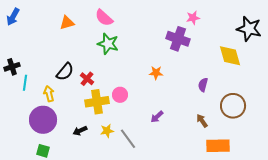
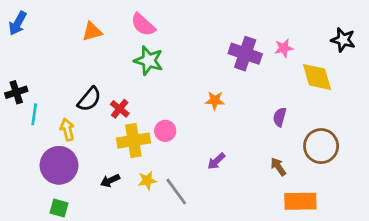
pink star: (193, 18) -> (284, 48), moved
black star: (249, 29) -> (343, 40), size x0.7

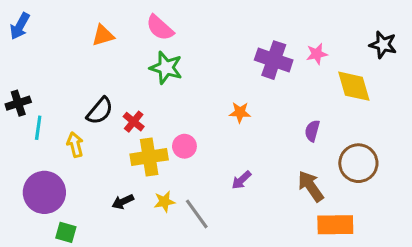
purple circle: (59, 165) -> (44, 192), moved
brown arrow: (278, 167) -> (311, 186), size x1.5

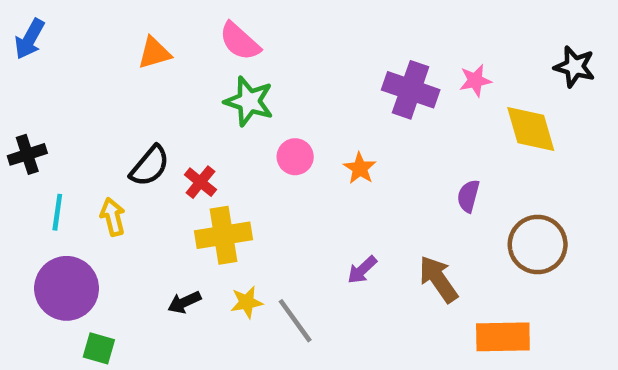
orange star: (240, 112) -> (360, 168), turned 30
cyan line: (38, 128) -> (57, 212), moved
pink circle: (184, 146) -> (295, 157), moved
brown arrow: (311, 186) -> (438, 279), moved

